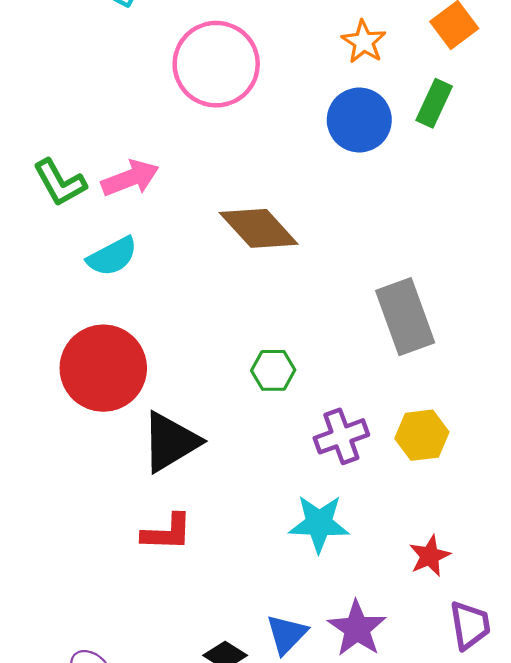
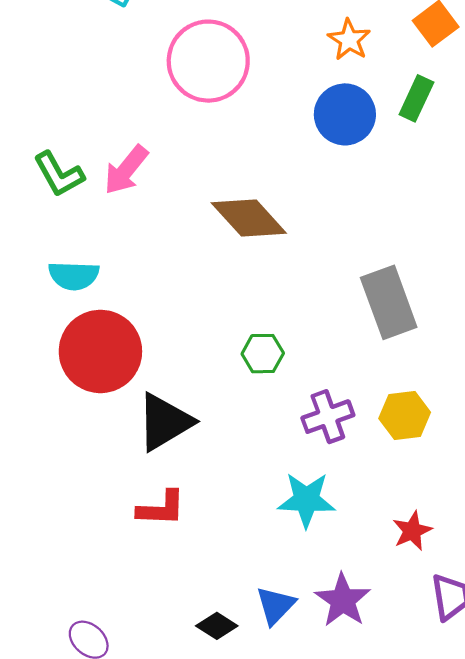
pink arrow: (130, 178) -> (126, 170), turned 150
cyan semicircle: (112, 256) -> (74, 276), moved, turned 30

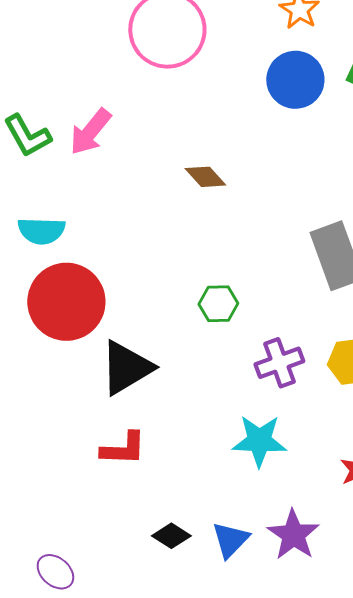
brown diamond: (249, 218) -> (205, 177), size x0.6
black diamond: (217, 626) -> (171, 536), moved

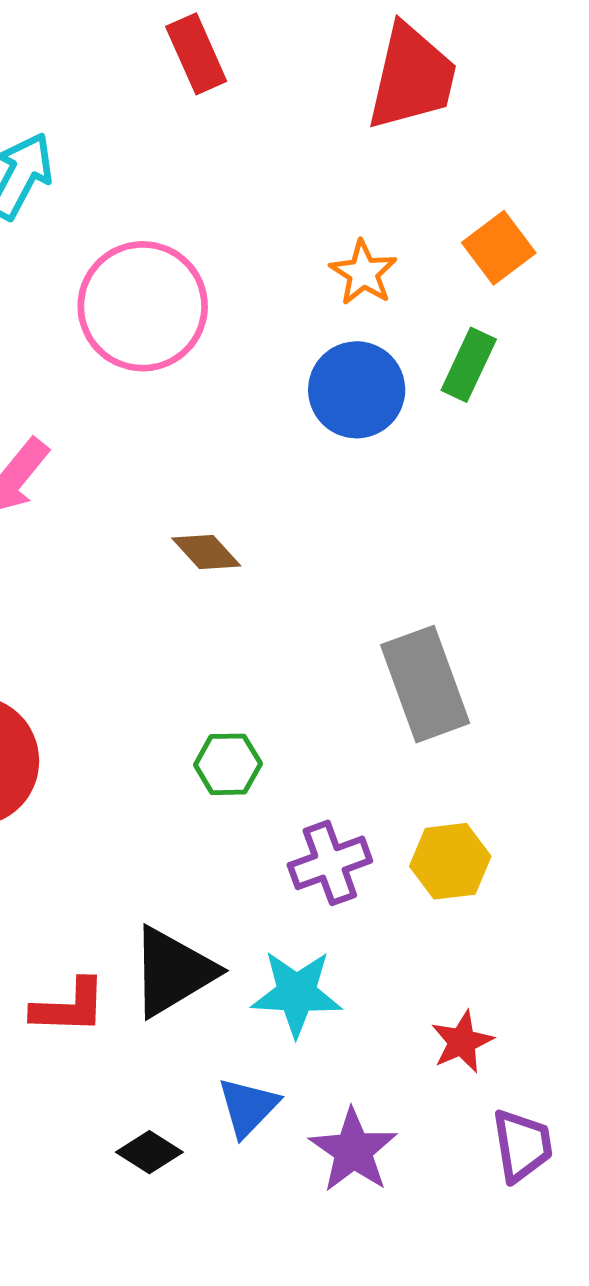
black triangle: (126, 368) -> (173, 972), moved
blue triangle: (230, 540) -> (248, 1107), moved

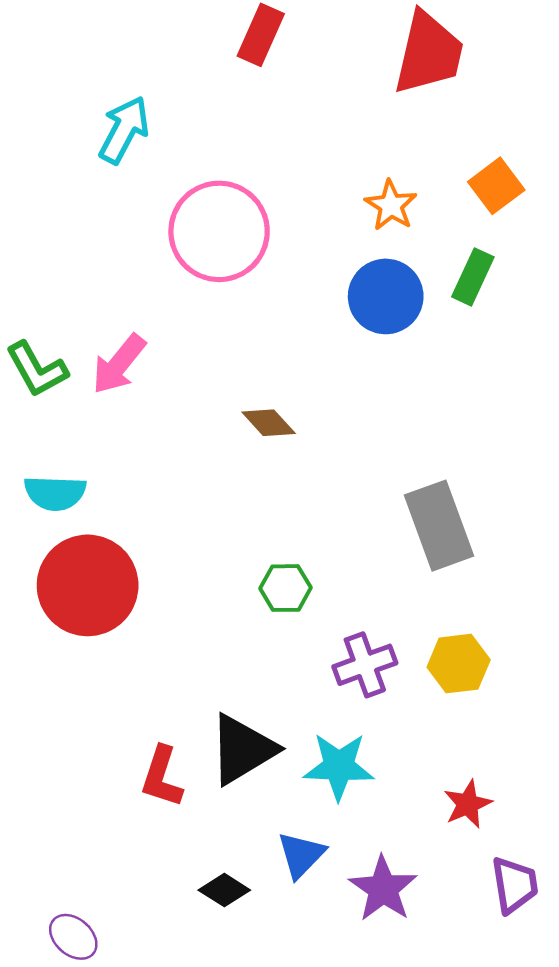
red rectangle: (196, 54) -> (261, 35), turned 48
red L-shape: (69, 1007) -> (162, 777), turned 106

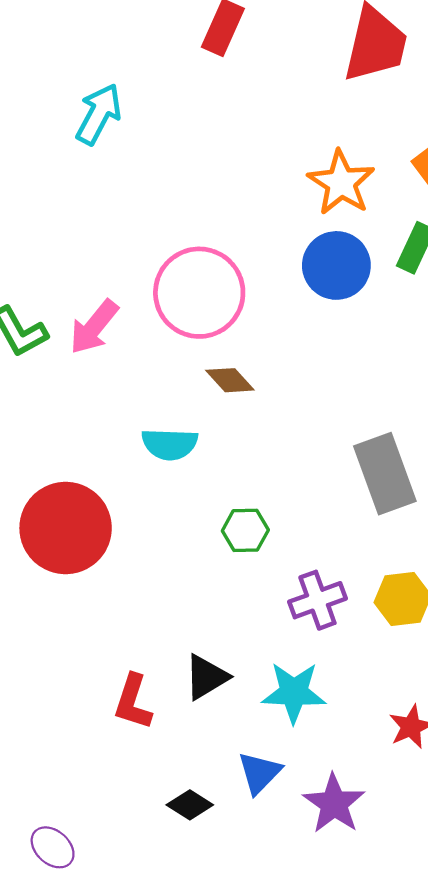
orange star: (391, 205) -> (341, 183), size x1.4
pink circle: (219, 231) -> (199, 293), moved
cyan semicircle: (55, 493) -> (170, 444), moved
black triangle: (242, 749) -> (206, 677), size x0.7

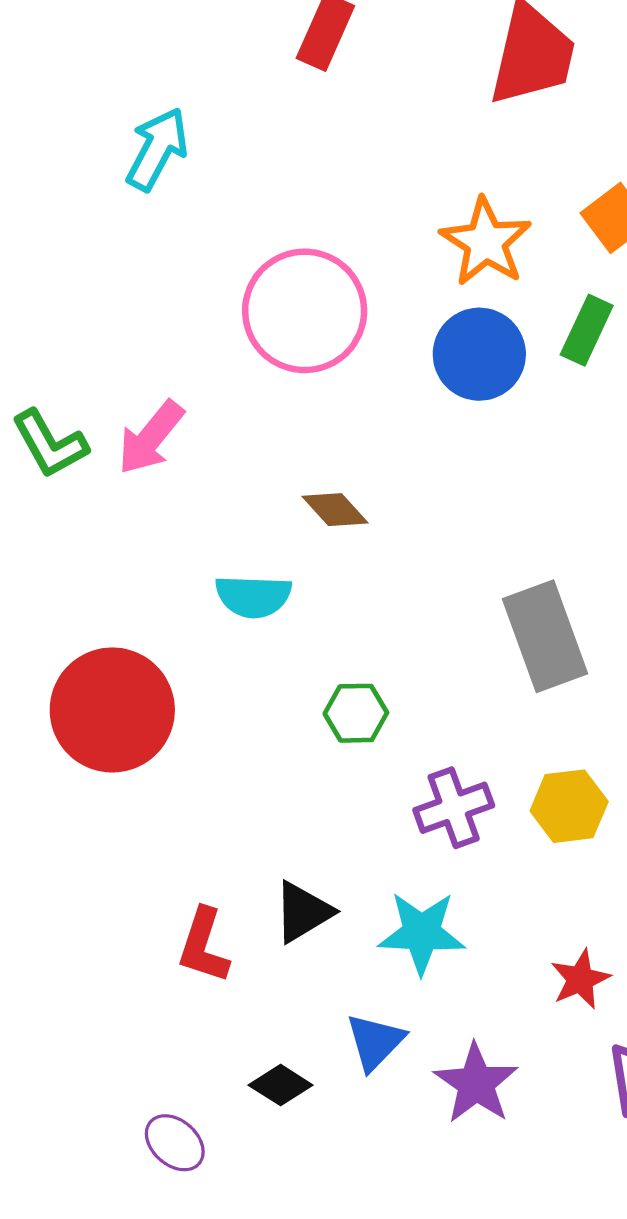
pink circle: (199, 293) -> (305, 311), moved
purple ellipse: (53, 847) -> (175, 1143), moved

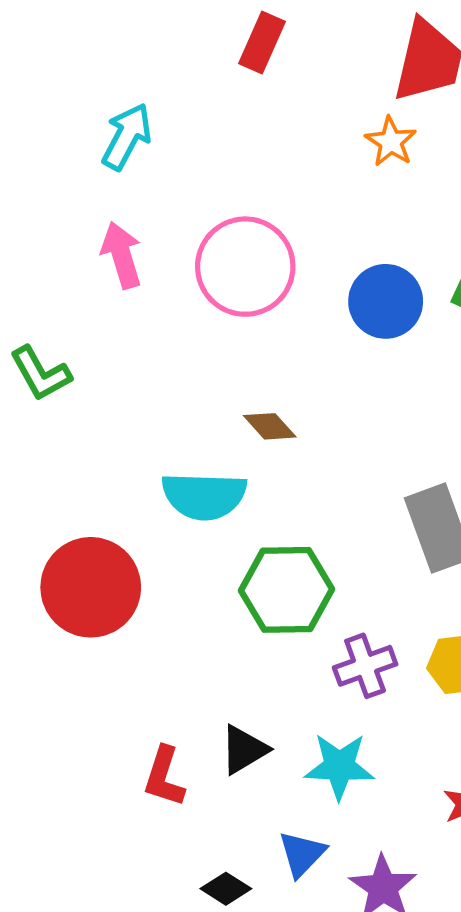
orange star: (486, 242) -> (391, 142), moved, size x0.7
pink arrow: (151, 438) -> (122, 255), moved, turned 124
cyan semicircle: (253, 596) -> (204, 496), size x1.4
green hexagon: (356, 713) -> (286, 590), size x1.8

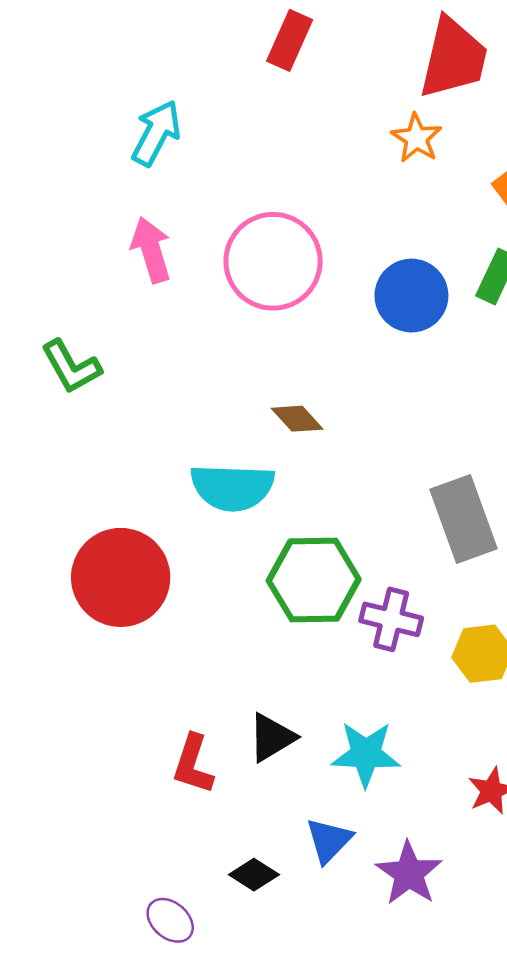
purple cross: (365, 666) -> (391, 619), moved, turned 34

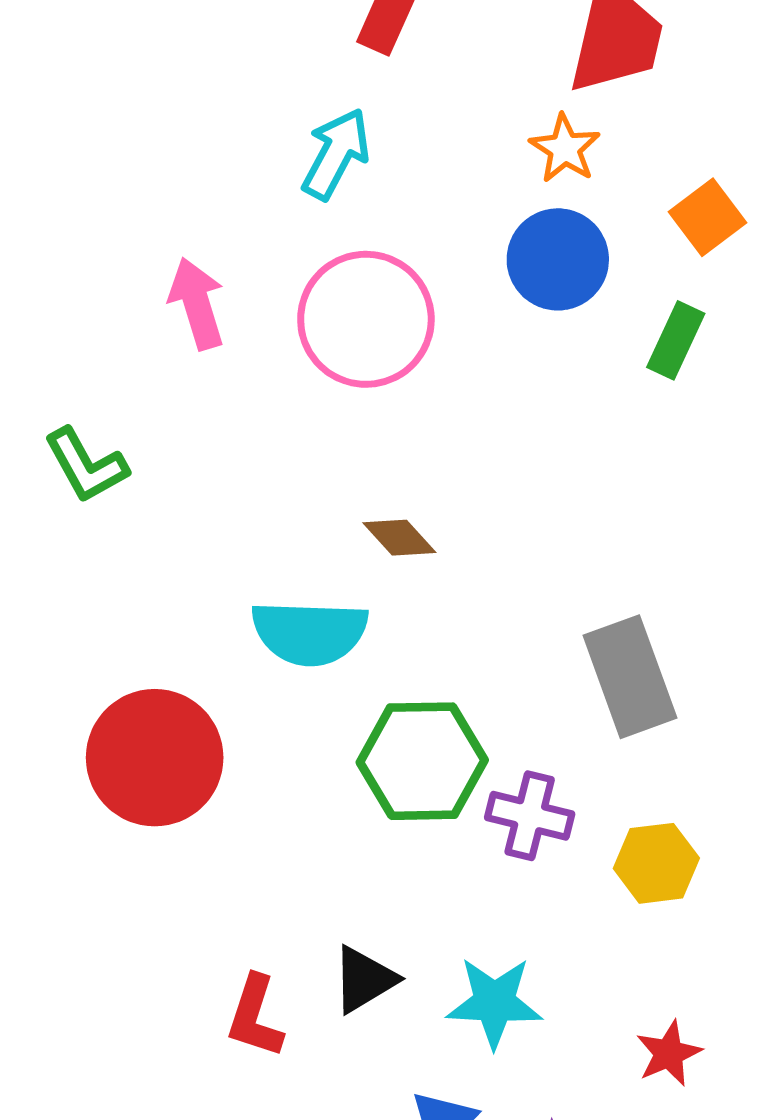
cyan arrow: (156, 133) -> (336, 154), moved
blue circle: (411, 296) -> (558, 259), moved

